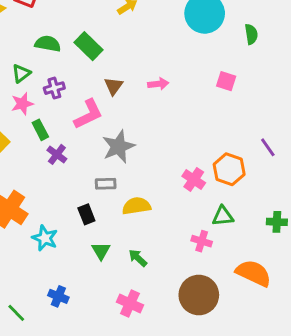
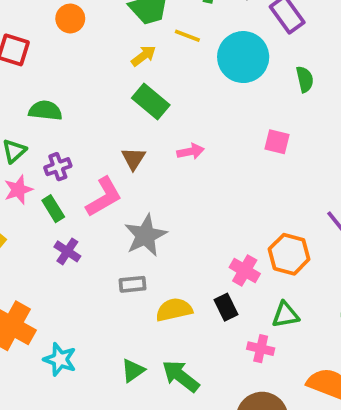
green rectangle: (89, 46) -> (151, 101), moved
green rectangle: (40, 130) -> (53, 209), moved
black rectangle: (86, 214) -> (226, 307), moved
green triangle: (101, 251) -> (133, 371), turned 30
green arrow: (138, 258) -> (181, 376), size x1.5

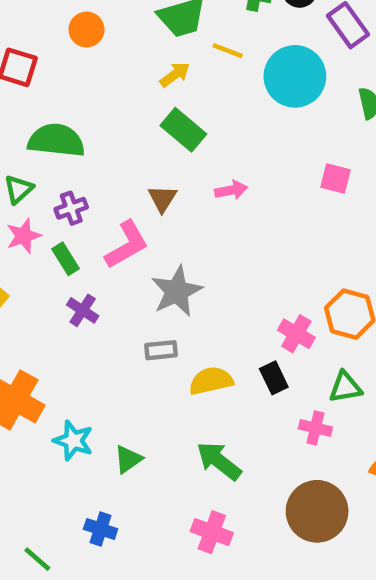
green semicircle: (45, 111) -> (56, 140), size x1.4
green triangle: (133, 371) -> (128, 459), moved

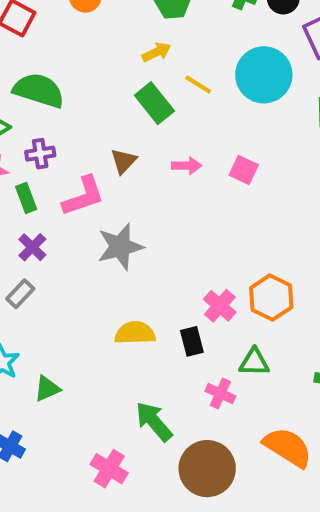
yellow line: (228, 51) -> (198, 84), moved
pink square: (336, 179) -> (244, 170), moved
gray rectangle: (161, 350) -> (20, 294), moved, turned -52
green arrow: (219, 461) -> (154, 421), moved

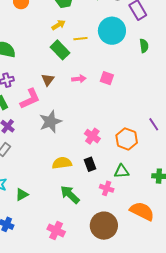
yellow line: (198, 84) -> (80, 39), turned -32
pink cross: (220, 306) -> (92, 136), moved
green arrow: (154, 421) -> (70, 195), moved

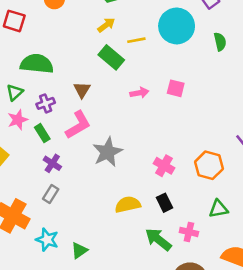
brown triangle: (48, 80) -> (82, 90), moved
green triangle: (122, 171) -> (218, 209), moved
green arrow: (70, 195) -> (158, 239), moved

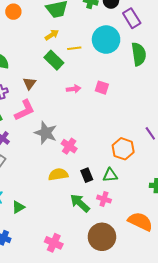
green semicircle: (220, 42) -> (139, 54), size x1.6
gray star: (108, 152) -> (46, 133), turned -30
pink cross: (164, 166) -> (69, 146), moved
green triangle: (218, 209) -> (110, 175), moved

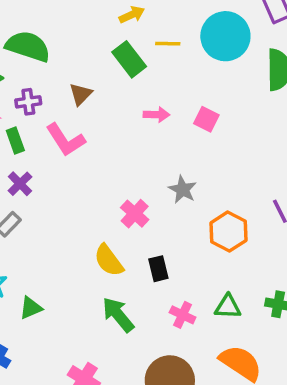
pink L-shape: (25, 110) -> (65, 140), turned 75
gray star: (46, 133) -> (183, 190), moved, size x0.7
yellow semicircle: (58, 174) -> (109, 260), turned -126
green triangle: (110, 175) -> (228, 307), moved
green arrow: (80, 203) -> (118, 315), moved

